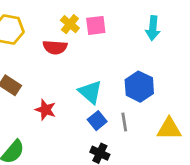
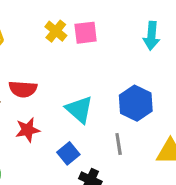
red semicircle: (55, 47) -> (23, 89), moved
red star: (46, 110) -> (28, 130), turned -30
blue square: (97, 121) -> (68, 153), moved

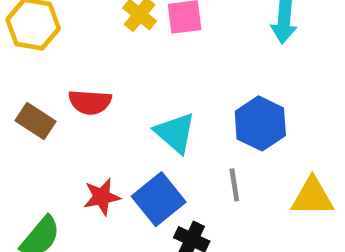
red star: (28, 130) -> (102, 197), moved
blue square: (68, 153) -> (159, 199), size x1.5

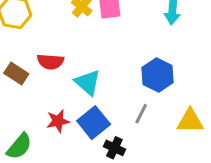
cyan triangle: (175, 133) -> (88, 82), moved
gray line: (234, 185) -> (141, 114), turned 36

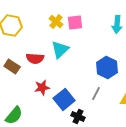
cyan triangle: (88, 82) -> (60, 49), moved, turned 36
red star: (58, 121) -> (42, 87), moved

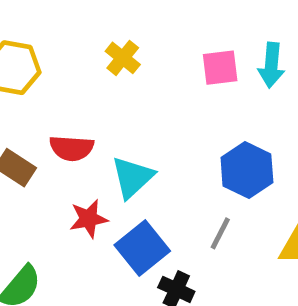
pink square: (75, 22) -> (220, 68), moved
cyan triangle: (60, 49) -> (132, 177), moved

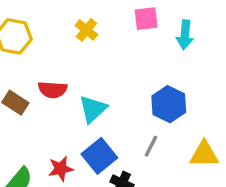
pink square: (220, 68) -> (146, 19), moved
red star: (89, 219) -> (61, 169), moved

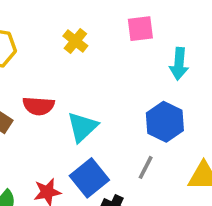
cyan arrow: (185, 35) -> (179, 64), moved

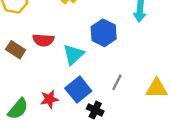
blue hexagon: (165, 122) -> (104, 33), moved

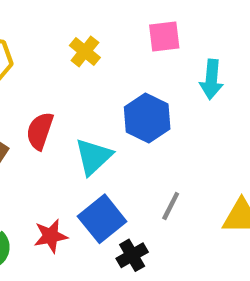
red semicircle: (43, 40) -> (40, 131), turned 105
black cross: (95, 110) -> (132, 255), turned 35

